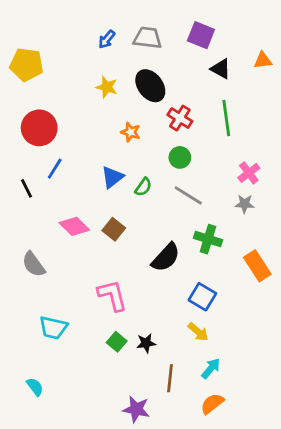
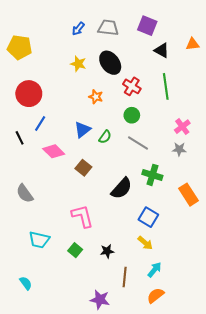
pink diamond: (74, 226) -> (54, 151), moved
green square: (117, 342) -> (75, 250), moved

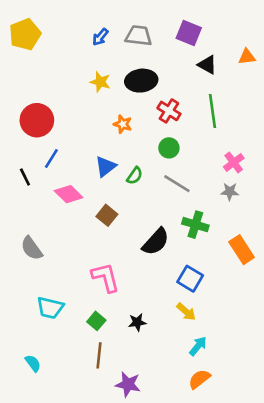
yellow pentagon: (20, 47) -> (25, 34), moved, turned -30
black ellipse: (110, 63) -> (141, 81), turned -60
brown line: (125, 277) -> (99, 355), moved

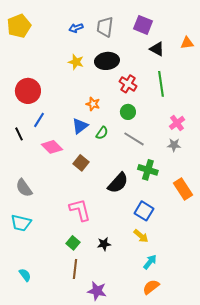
gray trapezoid: (139, 36) -> (105, 27), turned -90
blue arrow: (100, 37) -> (76, 28), turned 32
orange star: (123, 124) -> (93, 104), moved
cyan trapezoid: (50, 308) -> (21, 223), moved

